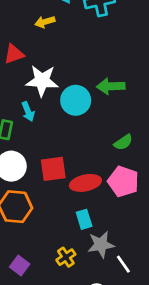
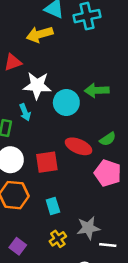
yellow arrow: (45, 22) -> (40, 34), size x1.5
red ellipse: (85, 183) -> (79, 146), moved, turned 35
cyan rectangle: (84, 219) -> (53, 206), moved
white line: (123, 264) -> (108, 245), turned -49

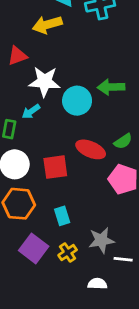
cyan arrow: (25, 112) -> (31, 111), turned 77
purple square: (18, 246) -> (34, 248), moved, size x1.5

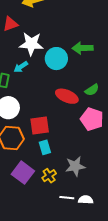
red square: (55, 167) -> (40, 125), moved
white line: (123, 259) -> (67, 198), moved
white semicircle: (97, 284) -> (86, 200), moved

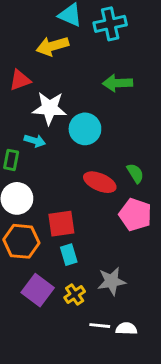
green arrow: (83, 48) -> (118, 83), moved
cyan arrow: (21, 67) -> (35, 141), turned -128
green semicircle: (92, 90) -> (135, 173), turned -88

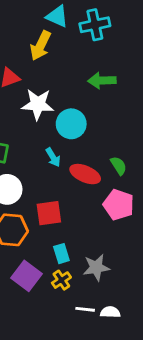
yellow arrow: (52, 46) -> (40, 46), turned -48
cyan arrow: (35, 141) -> (53, 157), moved, turned 42
cyan rectangle: (69, 255) -> (61, 254), moved

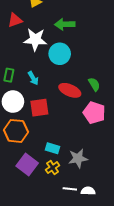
green arrow: (102, 81) -> (65, 24), moved
cyan arrow: (53, 157) -> (33, 78), moved
red square: (49, 213) -> (39, 108), moved
cyan rectangle: (61, 254) -> (53, 148), turned -56

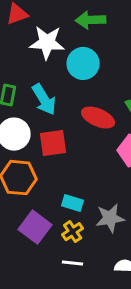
cyan arrow: (33, 78) -> (44, 99), size x1.5
white line: (70, 189) -> (73, 263), moved

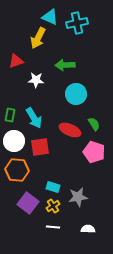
white star: (47, 42) -> (36, 80), size x0.7
cyan circle: (83, 63) -> (76, 94), moved

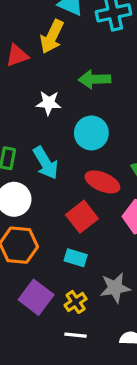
red triangle: (16, 61) -> (17, 56), moved
cyan circle: (76, 94) -> (91, 133), moved
red square: (40, 147) -> (82, 217), moved, turned -30
cyan rectangle: (53, 187) -> (76, 258), moved

